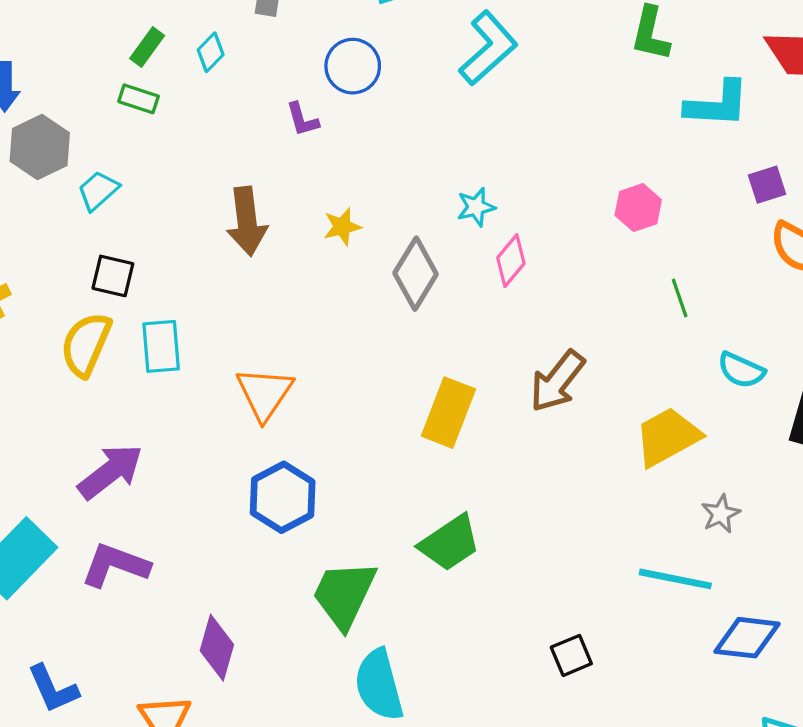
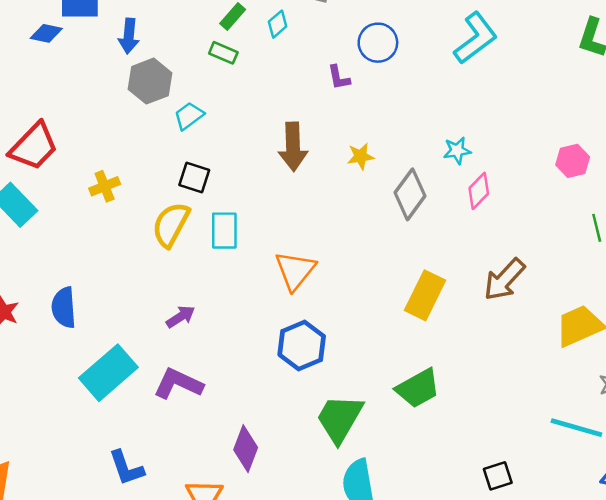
purple arrow: (111, 472) -> (181, 317), size x0.6

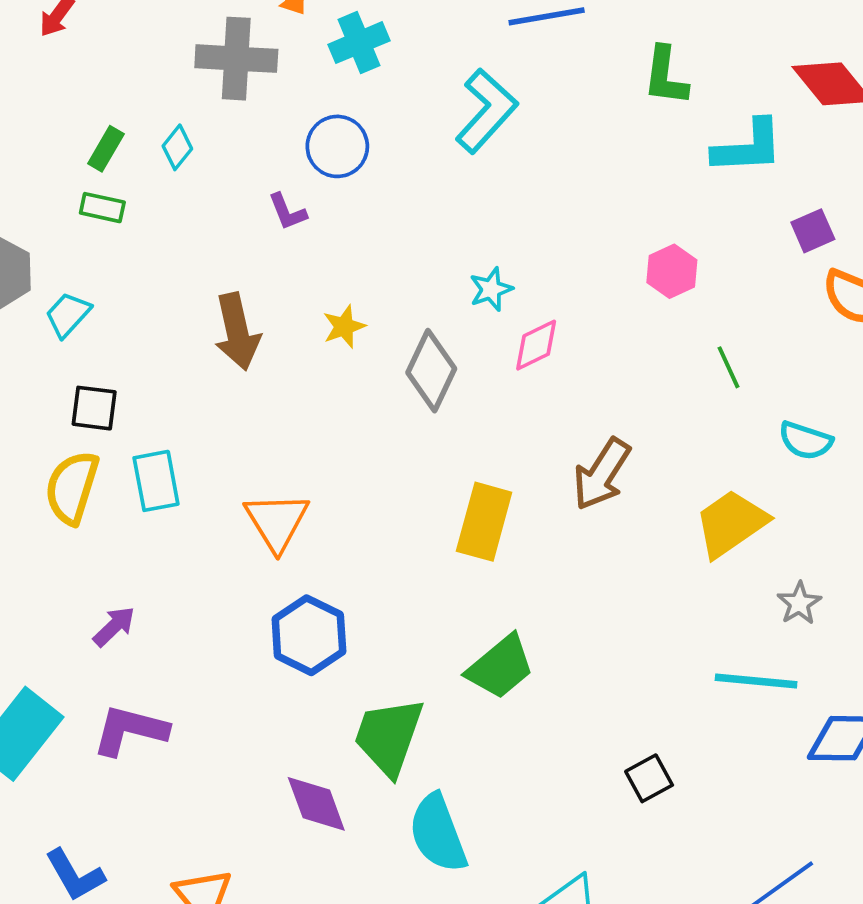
pink diamond: (479, 191) -> (536, 345), turned 30
purple diamond: (246, 449) -> (316, 804), moved, turned -30

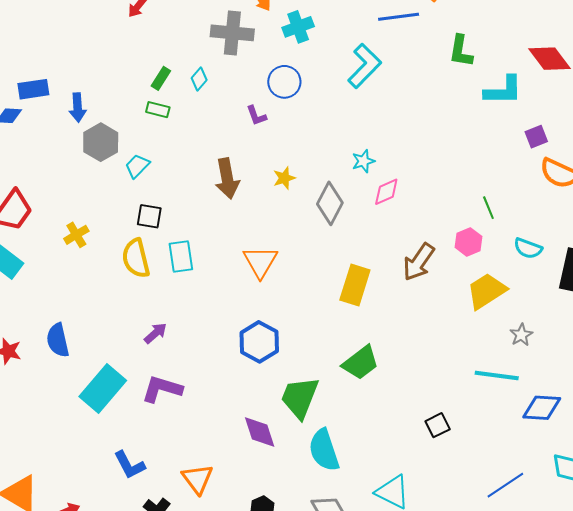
pink hexagon: (672, 271) -> (468, 242), moved
yellow semicircle: (72, 487) -> (136, 258), turned -33
orange triangle: (277, 522) -> (260, 262), moved

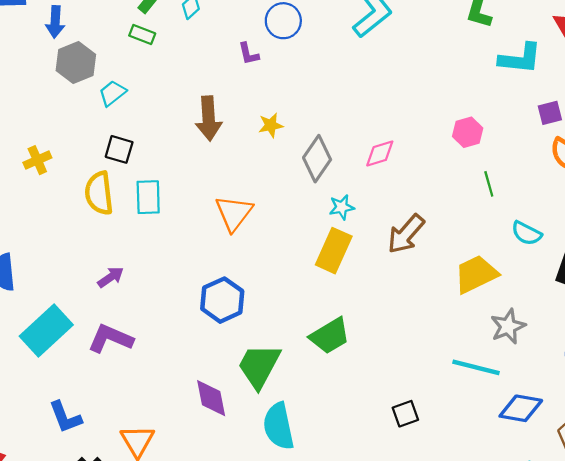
cyan star: (363, 161) -> (342, 207), moved
pink hexagon: (468, 242) -> (468, 132), moved
gray star: (521, 335) -> (508, 326), size x1.4

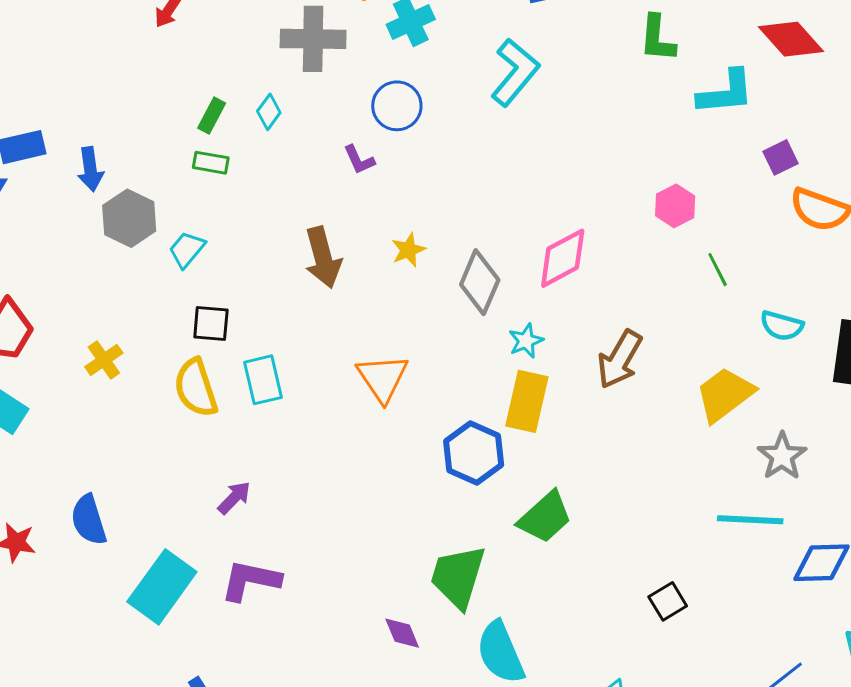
pink diamond: (380, 153) -> (563, 258), size x1.4
blue hexagon: (222, 300) -> (474, 453), moved
purple diamond: (211, 398) -> (402, 633), size x0.7

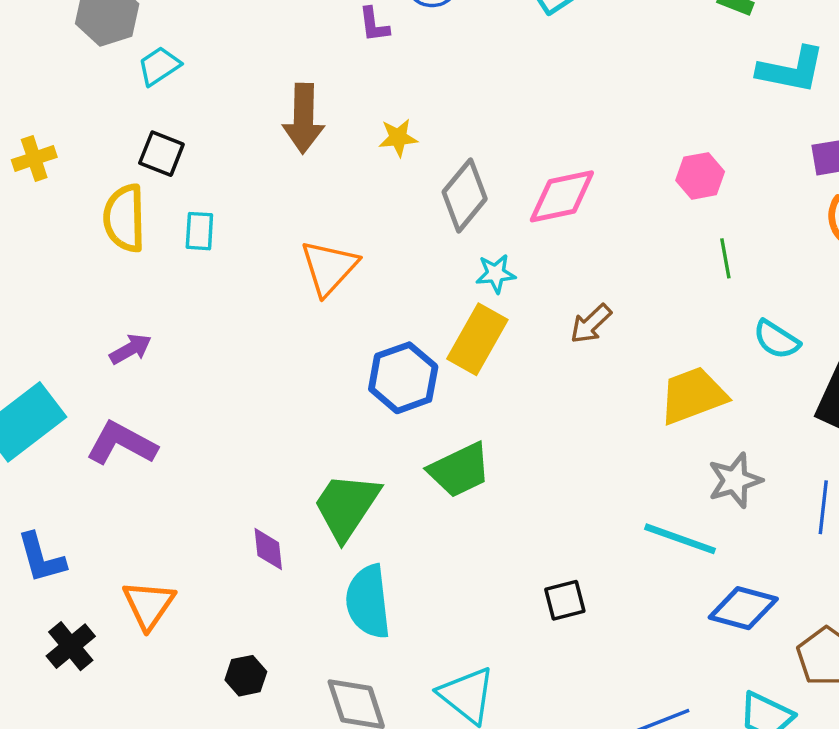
brown arrow: (620, 359) -> (591, 324), size x0.7
cyan rectangle: (263, 380) -> (199, 231), size x0.7

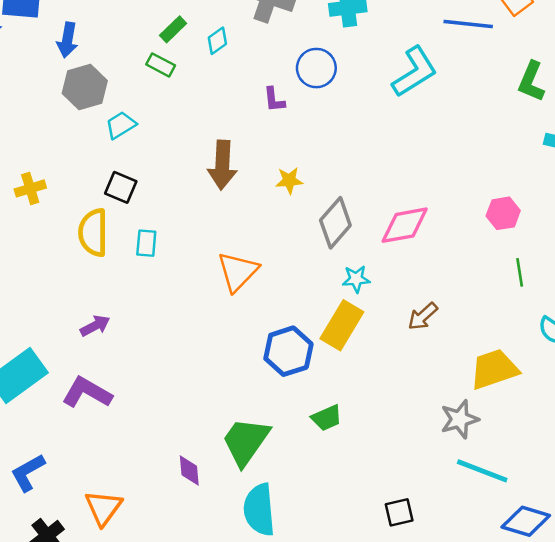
green trapezoid: (460, 470) -> (327, 418), size x0.7
gray star: (735, 480) -> (460, 419), moved
blue L-shape: (41, 558) -> (28, 473), turned 75

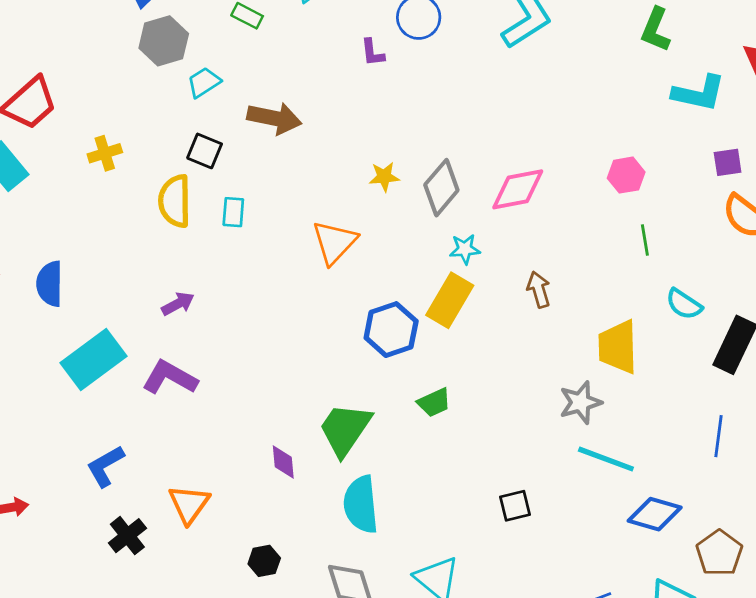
brown arrow: (222, 165) -> (274, 118), moved, turned -81
yellow star: (289, 180) -> (384, 177), moved
brown arrow: (423, 316) -> (539, 290), turned 116
yellow trapezoid: (494, 369) -> (618, 347), turned -72

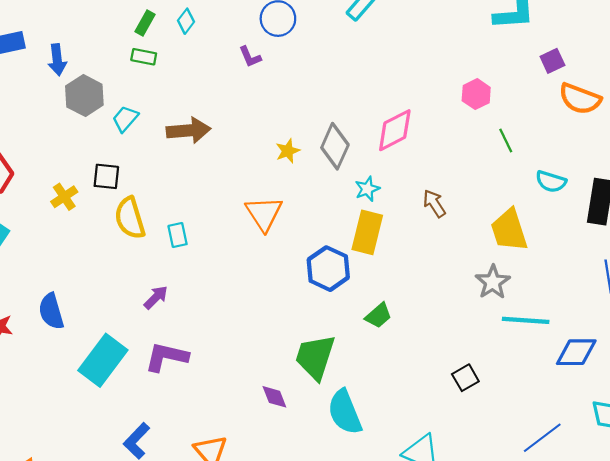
black square: (205, 151) -> (106, 176), moved
cyan rectangle: (233, 212) -> (178, 235), moved

